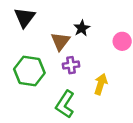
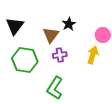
black triangle: (25, 17) -> (15, 26), moved
yellow arrow: (101, 84) -> (93, 55), moved

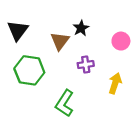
purple cross: (60, 55) -> (86, 65), moved
yellow arrow: (93, 55) -> (115, 83), moved

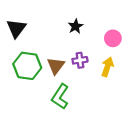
brown triangle: (60, 41) -> (56, 66), moved
yellow arrow: (115, 83) -> (107, 67), moved

